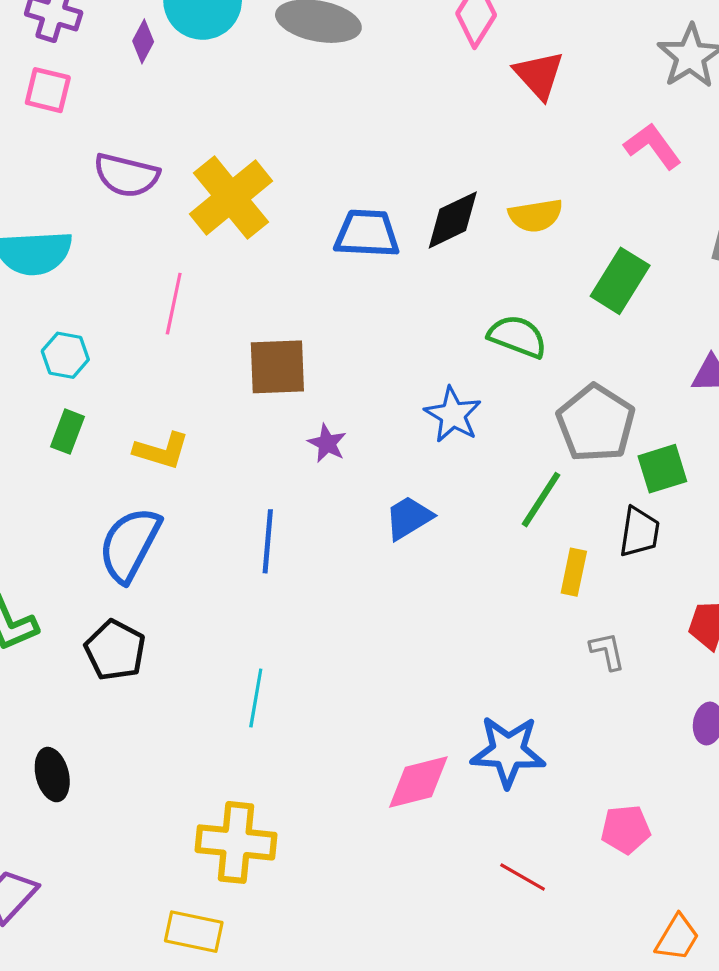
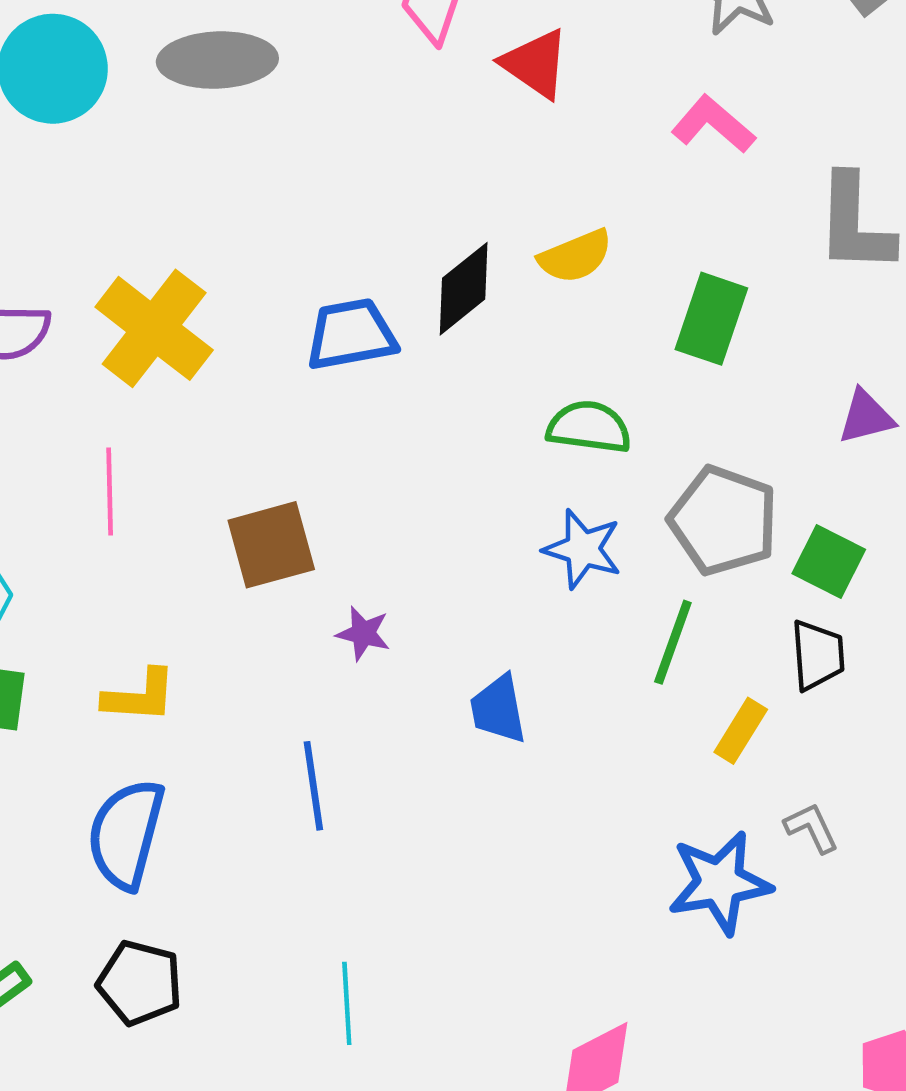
blue star: (453, 415) -> (583, 549), moved
green square: (662, 469) -> (829, 561), turned -33
blue trapezoid: (409, 518) -> (498, 709), turned -56
yellow rectangle: (574, 572) -> (741, 731), turned 33
blue star: (508, 751) -> (720, 883), moved

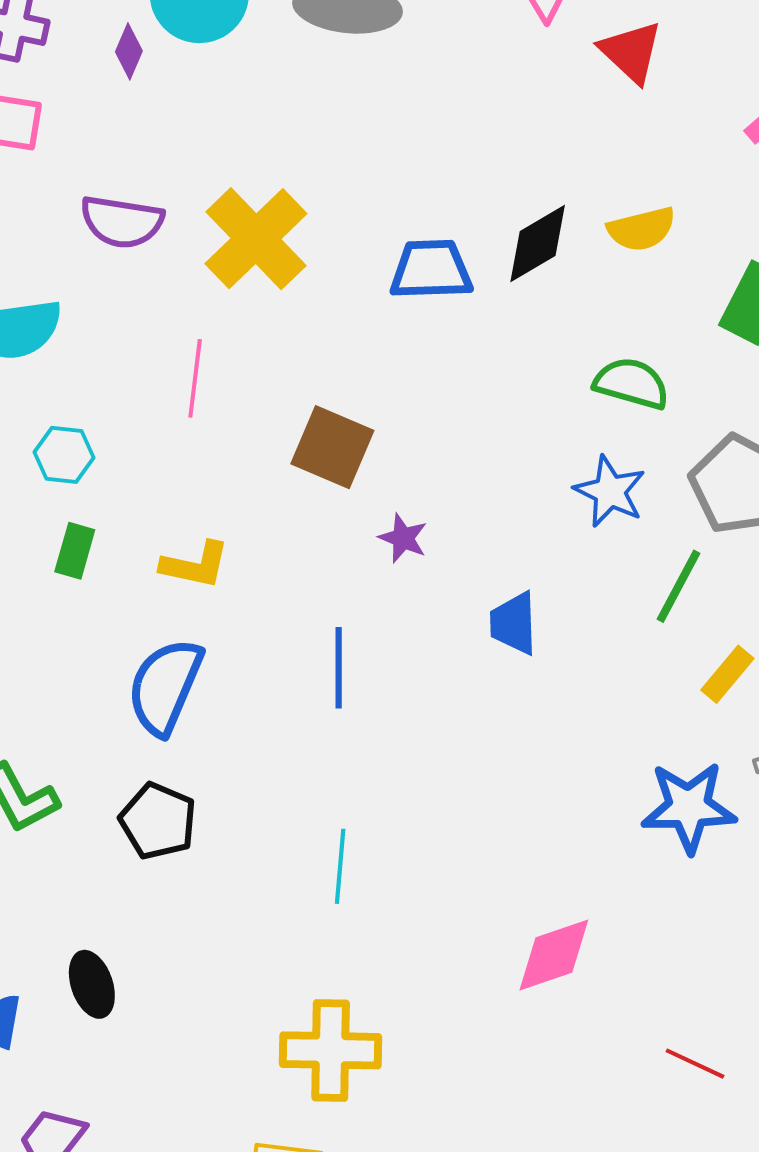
brown square: (271, 545) -> (332, 447), turned 30

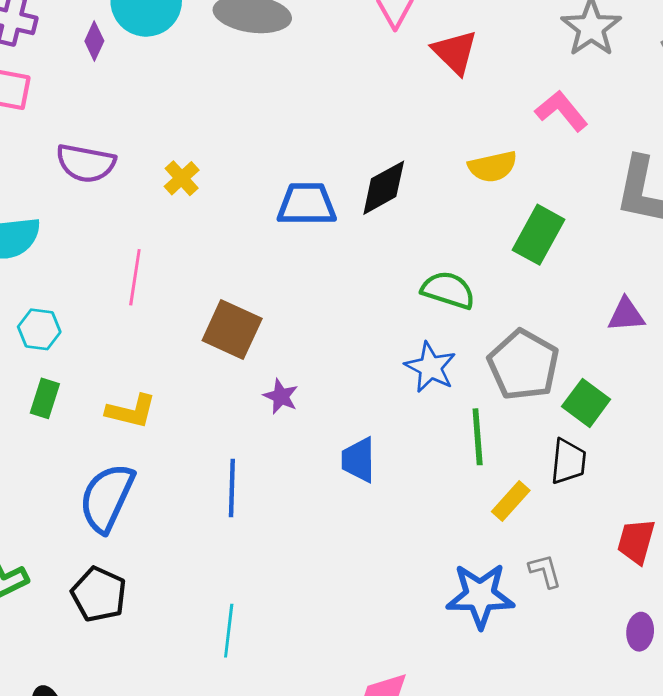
yellow semicircle: (642, 229) -> (493, 167), moved
yellow cross: (256, 239) -> (182, 178), size x0.5
green line: (678, 586) -> (478, 437), turned -34

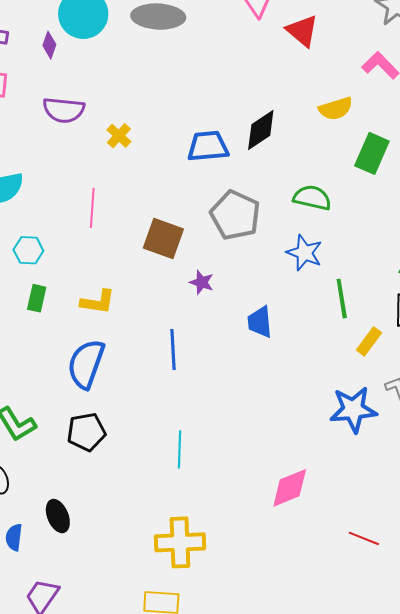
purple semicircle: (86, 163) -> (64, 110), moved
gray pentagon: (523, 365) -> (235, 215), moved
black pentagon: (99, 594) -> (86, 432), turned -30

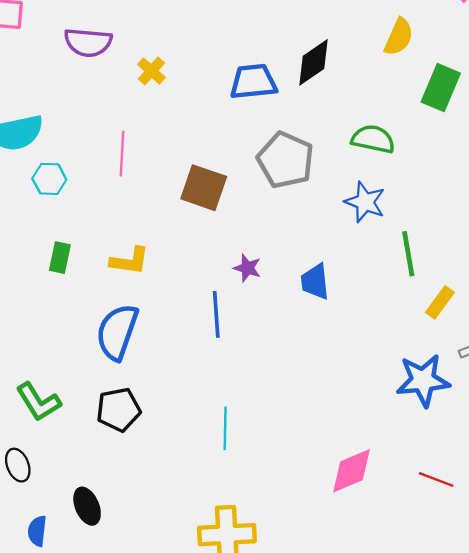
yellow semicircle: (336, 109) -> (399, 37), turned -48
cyan hexagon: (28, 250) -> (49, 179), moved
purple star: (202, 282) -> (247, 268), moved
red line: (364, 538) -> (436, 480), moved

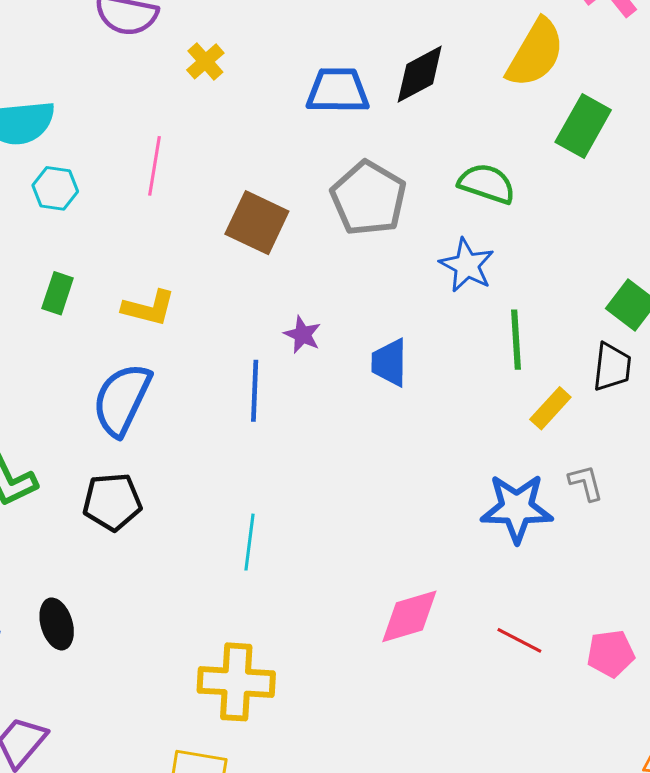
yellow semicircle: (399, 37) -> (535, 53), size x1.4

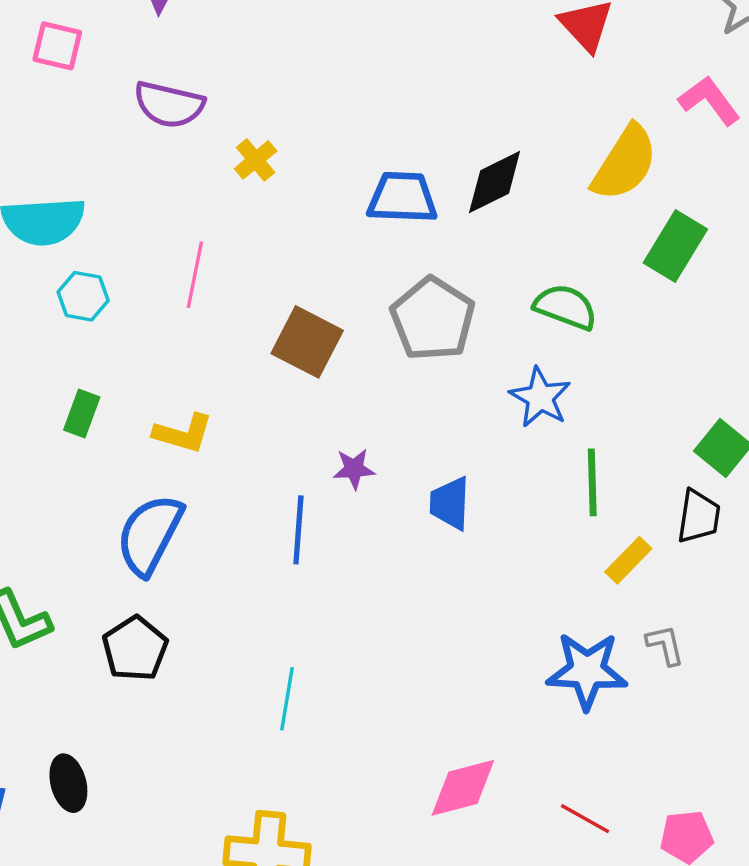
purple star: (302, 335) -> (354, 469), turned -30
black pentagon: (112, 502) -> (135, 649), turned -30

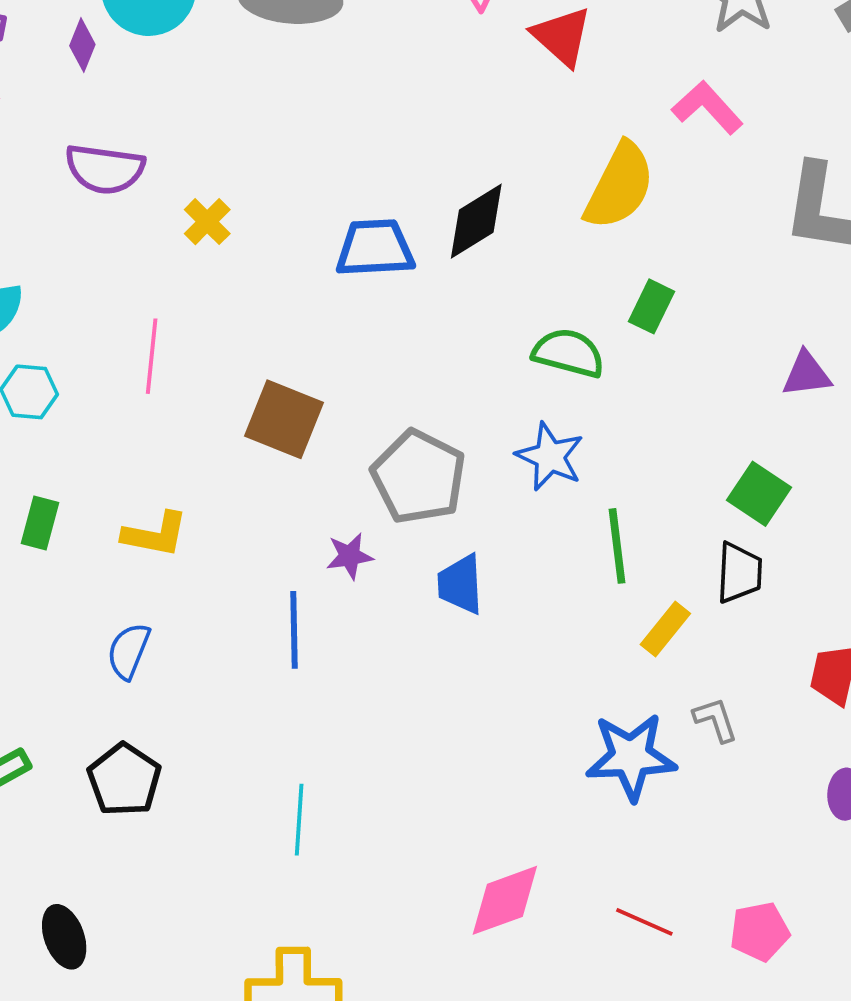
green rectangle: (675, 246) -> (652, 306), moved, size x0.7
gray pentagon: (433, 319) -> (419, 477), moved
blue semicircle: (150, 535) -> (129, 651), size x0.6

